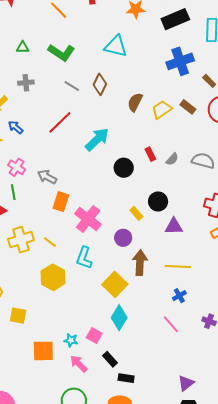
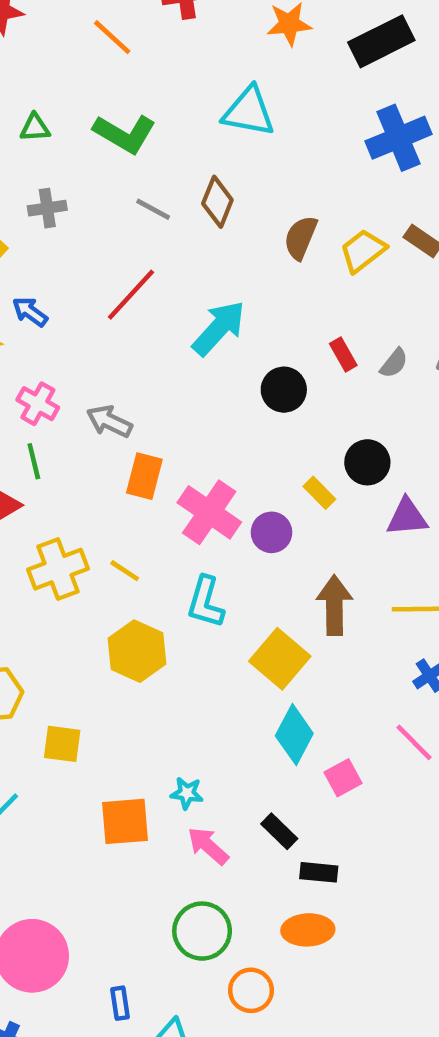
purple circle: (123, 238) -> (271, 532), moved
pink square: (94, 335) -> (343, 778), moved, turned 35

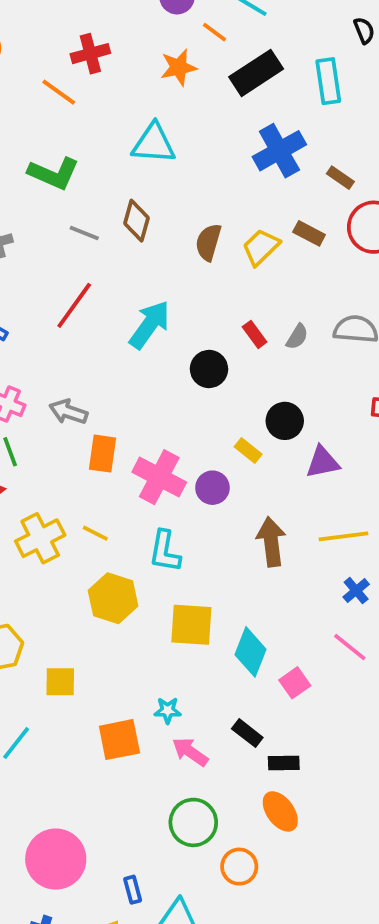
orange line: (112, 37) -> (59, 92), moved
yellow square: (280, 659) -> (191, 625), moved, turned -30
orange ellipse: (308, 930) -> (280, 811), turned 63

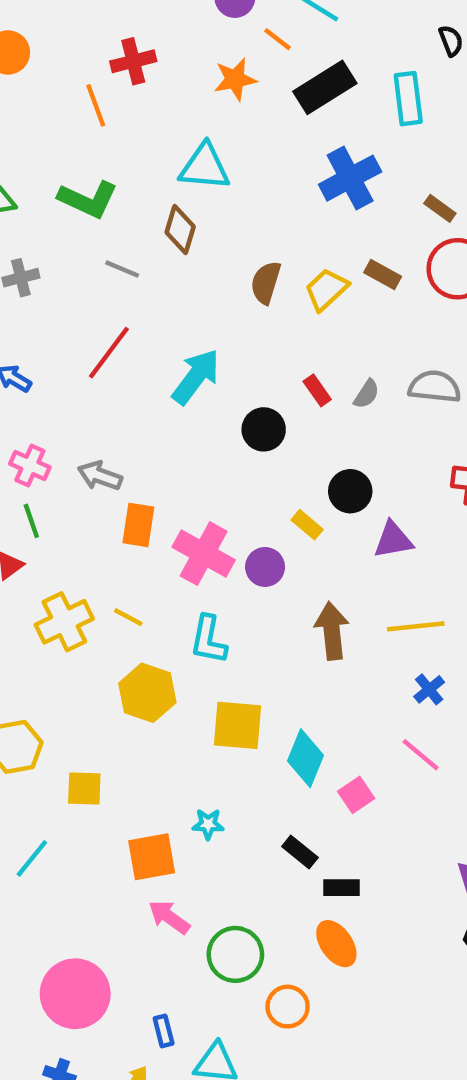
orange line: (59, 92) -> (96, 105), turned 33
brown rectangle: (340, 178) -> (440, 208), moved
brown diamond: (136, 221) -> (180, 230), moved
pink arrow: (190, 752) -> (169, 917), moved

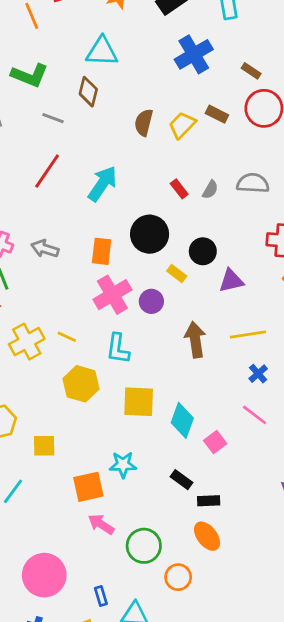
black circle: (264, 429) -> (150, 234), moved, size x1.4
orange rectangle: (138, 525) -> (102, 251), moved
pink cross: (204, 554) -> (112, 295), turned 33
cyan star: (208, 824) -> (123, 465), size x1.4

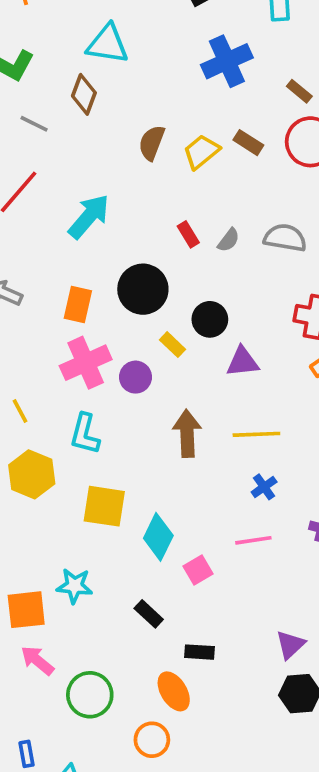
yellow line: (67, 337) -> (20, 411), turned 30
pink line: (255, 415) -> (253, 540), turned -52
black rectangle: (209, 501) -> (199, 652), moved
orange circle: (178, 577) -> (152, 740), moved

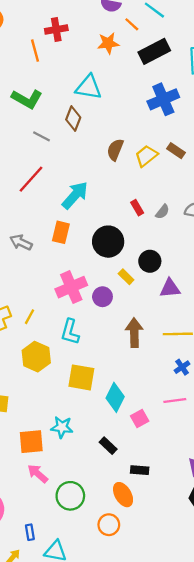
orange rectangle: (78, 305) -> (61, 232), moved
yellow line: (20, 411) -> (30, 317), turned 56

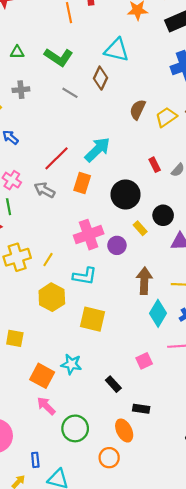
red line: (31, 179) -> (57, 158), moved
cyan L-shape: (70, 332) -> (85, 276), turned -100
cyan diamond: (115, 397) -> (158, 313), moved
orange square: (31, 442) -> (42, 376), turned 30

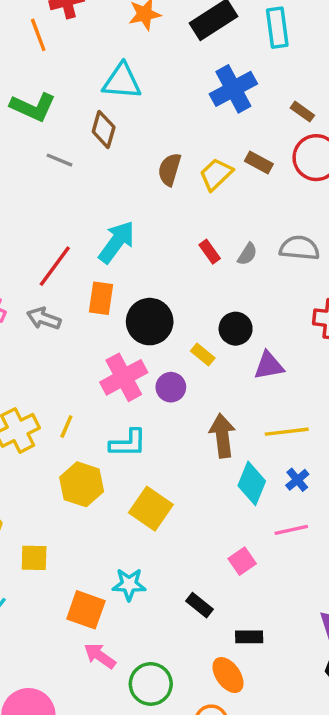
black circle: (126, 194) -> (150, 322), moved
yellow square: (93, 319) -> (151, 509), turned 30

